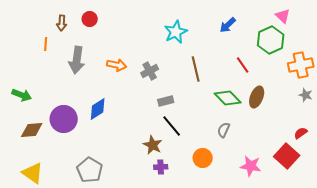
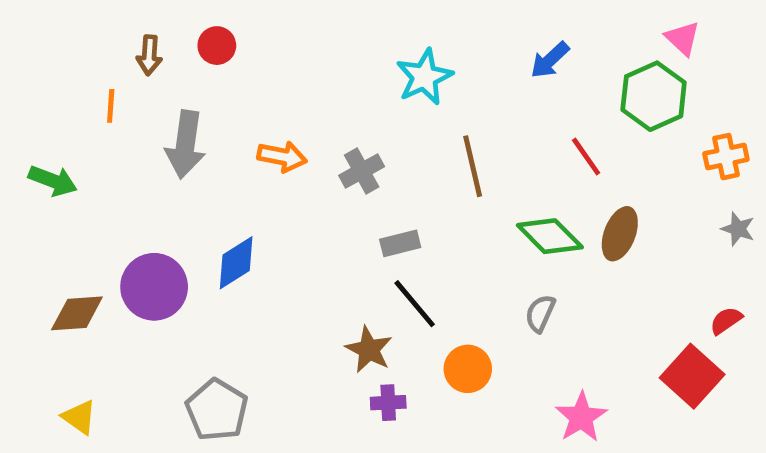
orange cross: (301, 65) -> (726, 157), size x0.7
green arrow: (22, 95) -> (53, 181), moved
orange circle: (203, 158) -> (468, 369), moved
pink star: (251, 166) -> (581, 417), moved, turned 30
yellow triangle: (33, 173) -> (79, 417), size x0.7

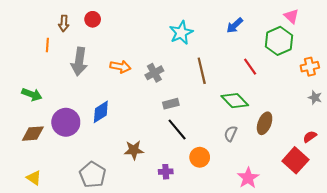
green arrow: (53, 181) -> (32, 94), moved
brown ellipse: (620, 234) -> (265, 123), moved
brown star: (369, 350) -> (134, 150), moved, turned -30

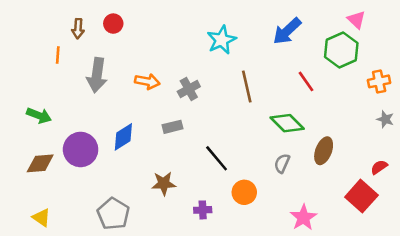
blue arrow: (235, 25) -> (287, 31), size x1.4
gray rectangle: (171, 104) -> (172, 127), moved

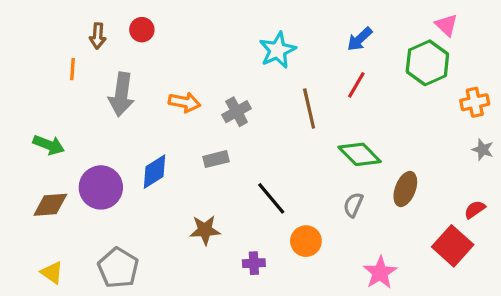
blue arrow: (287, 31) -> (360, 39), size x0.7
red line: (306, 81) -> (356, 85), moved, turned 65
gray pentagon: (113, 214) -> (118, 268), moved

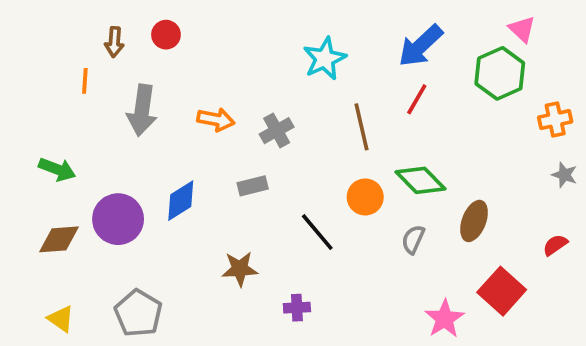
blue arrow: (360, 39) -> (421, 46), size x1.5
orange circle: (306, 241) -> (365, 197), moved
red square: (453, 246) -> (502, 291), moved

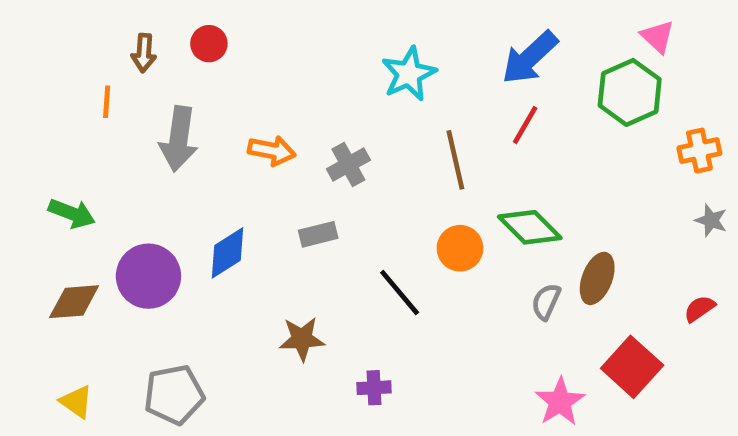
gray semicircle: (413, 239) -> (546, 302), moved
gray pentagon: (138, 313) -> (174, 395), turned 30

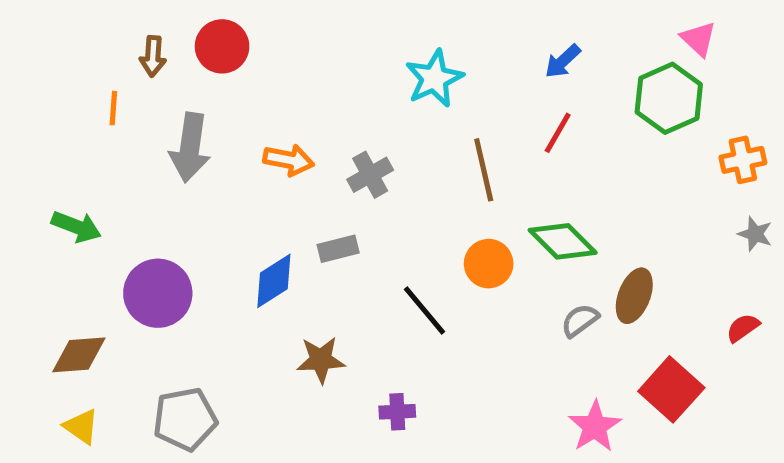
red circle: (209, 44) -> (222, 46), size x1.4
blue arrow: (530, 58) -> (563, 61), size x0.6
blue diamond: (228, 253) -> (274, 281), moved
brown diamond: (74, 302) -> (79, 355), moved
gray semicircle: (546, 302) -> (580, 320), turned 30

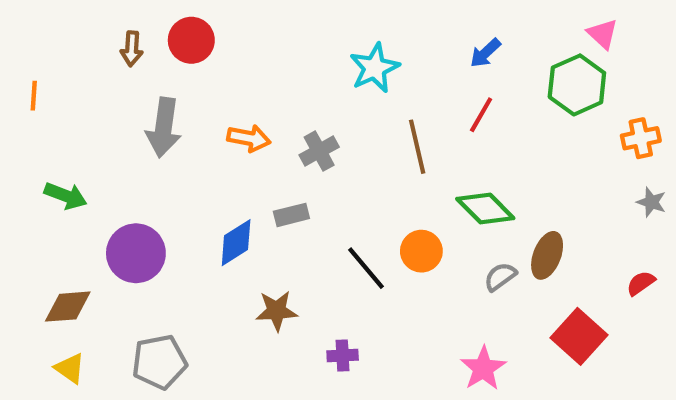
orange line: (113, 108) -> (34, 96), moved
orange circle: (489, 264) -> (421, 251), moved
pink star: (595, 427) -> (483, 368), moved

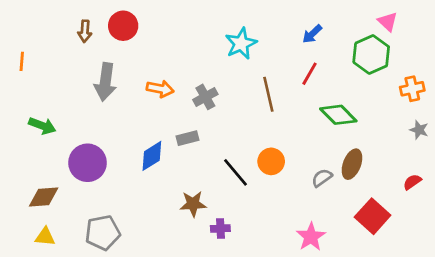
green diamond: (485, 209) -> (338, 115), moved
brown star: (277, 311) -> (193, 204), moved
yellow triangle: (70, 368) -> (45, 237), turned -30

